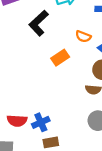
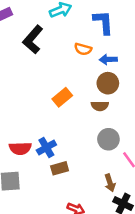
orange rectangle: (60, 58) -> (62, 97), moved

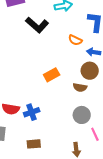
black L-shape: (33, 40) -> (37, 25), turned -100
brown rectangle: (60, 168) -> (34, 144), moved

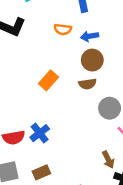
gray circle: (82, 115) -> (110, 108), moved
brown rectangle: (34, 144) -> (41, 172), moved

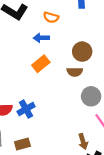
orange semicircle: (63, 29) -> (51, 17), moved
blue arrow: (89, 36) -> (41, 38), moved

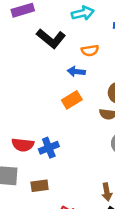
orange semicircle: (51, 17) -> (90, 50), turned -32

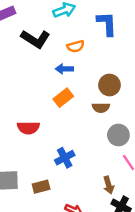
red semicircle: (23, 145) -> (28, 128), moved
blue cross: (49, 148) -> (65, 158), moved

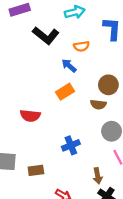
blue arrow: (64, 69) -> (69, 66), turned 35
blue cross: (65, 158) -> (71, 145), moved

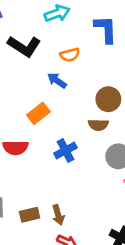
orange rectangle: (65, 92) -> (38, 113), moved
blue cross: (71, 145) -> (65, 151), moved
brown arrow: (98, 176) -> (58, 215), moved

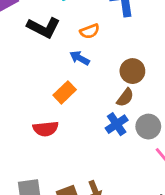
brown semicircle: (98, 125) -> (125, 98), turned -48
blue cross: (65, 151) -> (117, 124), moved

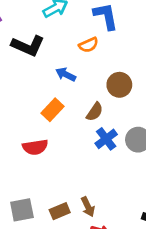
orange semicircle: (90, 31) -> (89, 45), moved
brown semicircle: (125, 98) -> (95, 112), moved

